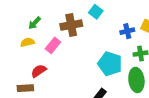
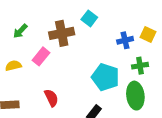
yellow semicircle: (27, 42) -> (13, 66), moved
red semicircle: (39, 71) -> (51, 98), moved, turned 98

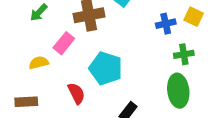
yellow semicircle: (13, 66) -> (39, 63), moved
cyan pentagon: (105, 77) -> (106, 68), moved

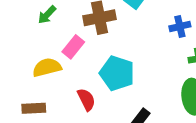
yellow semicircle: (39, 63) -> (47, 67), size x1.4

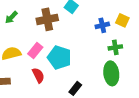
pink rectangle: (73, 47) -> (35, 50), moved

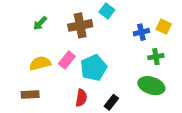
cyan pentagon: (59, 57) -> (94, 68), turned 30
green ellipse: (111, 73) -> (151, 86), turned -65
red semicircle: (38, 75) -> (81, 98), moved, turned 35

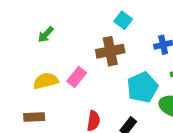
brown cross: (80, 25) -> (110, 51), moved
cyan pentagon: (94, 68) -> (142, 87), moved

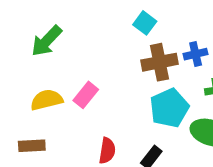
green arrow: (46, 34) -> (47, 41), size x1.5
brown cross: (110, 51) -> (160, 62), moved

